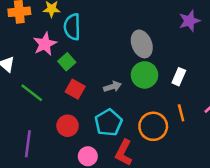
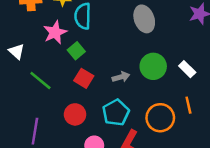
gray ellipse: (142, 44) -> (144, 19), moved
white rectangle: (179, 77) -> (187, 69), turned -70

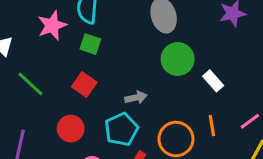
green square: (76, 51) -> (90, 44), moved, turned -35
green circle: (153, 66) -> (178, 59), moved
gray arrow: (121, 77) -> (136, 98), moved

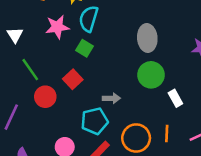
red circle: (71, 129) -> (45, 97), moved

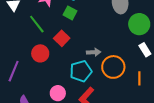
green line: (30, 70) -> (37, 24), moved
green circle: (151, 75) -> (139, 24), moved
orange circle: (136, 138) -> (113, 67), moved

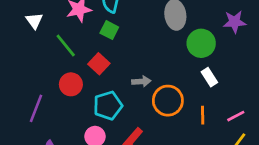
cyan pentagon: (81, 71) -> (108, 106), moved

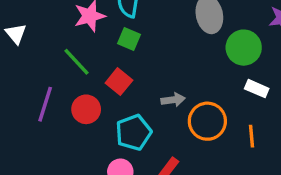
white triangle: (34, 21) -> (16, 34), moved
white rectangle: (209, 77) -> (257, 89), turned -30
purple line: (36, 108) -> (45, 104), moved

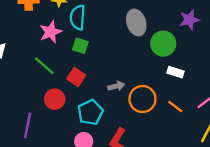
purple line: (45, 104) -> (28, 125), moved
orange line: (252, 136) -> (175, 107), turned -42

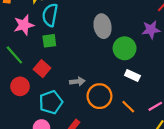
green square: (80, 46) -> (49, 41), turned -32

